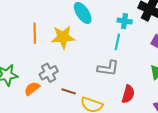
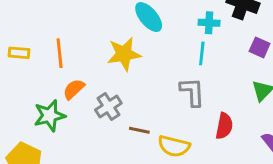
orange line: (35, 33) -> (60, 53), moved
gray L-shape: (108, 68) -> (192, 92), turned -95
orange semicircle: (32, 89) -> (74, 89), moved

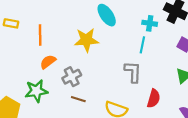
yellow rectangle: (19, 53) -> (11, 23), moved
green star: (50, 116) -> (36, 91), moved
brown line: (139, 130) -> (78, 99), moved

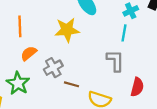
cyan cross: (150, 23) -> (131, 11), turned -32
green star: (36, 91) -> (18, 83), turned -30
brown line: (78, 99) -> (71, 84), moved

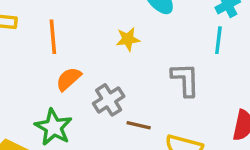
yellow star: (67, 30) -> (128, 39), size x0.6
gray L-shape: (115, 61) -> (185, 80), moved

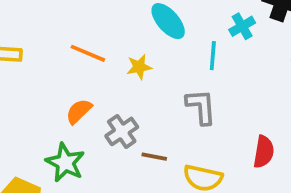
orange line: (53, 37) -> (88, 53), moved, turned -60
cyan line: (218, 40) -> (213, 56), moved

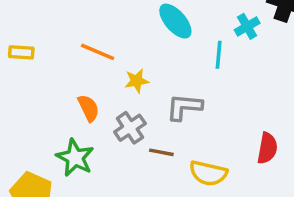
yellow star: (139, 67) -> (137, 81), moved
gray L-shape: (201, 107) -> (184, 107), moved, turned -81
orange semicircle: (79, 111) -> (88, 108), turned 108

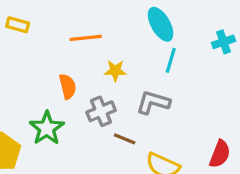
orange line: (98, 52) -> (86, 38), turned -40
cyan line: (219, 55) -> (171, 60), moved

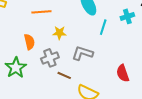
cyan line: (171, 60) -> (103, 27), moved
red semicircle: (220, 154) -> (123, 73), moved, turned 138

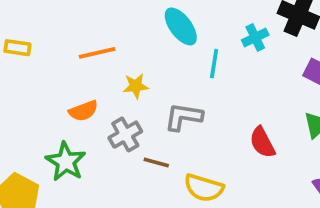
orange semicircle: (29, 42) -> (83, 111), turned 91

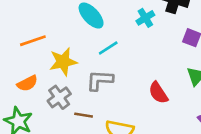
cyan line: (214, 64) -> (108, 48), moved, turned 54
yellow star: (136, 86) -> (63, 62), size x1.5

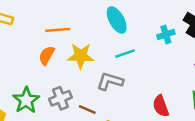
orange semicircle: (27, 83) -> (47, 55), moved, turned 132
gray cross: (59, 97) -> (60, 98), moved

